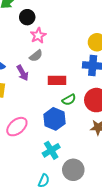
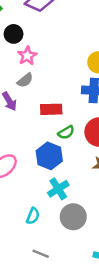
cyan cross: (51, 150) -> (58, 189), moved
cyan semicircle: (44, 181) -> (33, 216), moved

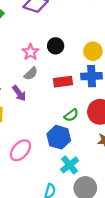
black circle: (14, 34) -> (56, 46), moved
red rectangle: (51, 109) -> (63, 82), moved

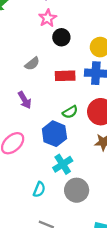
pink star: (30, 52) -> (48, 18), moved
purple arrow: (19, 93) -> (25, 100), moved

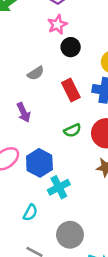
red rectangle: (65, 76) -> (71, 90), turned 60
blue hexagon: (54, 134) -> (39, 163), moved
gray circle: (77, 190) -> (70, 235), moved

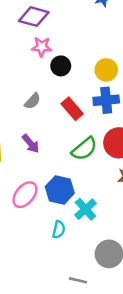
pink star: (57, 25) -> (42, 47), turned -30
green semicircle: (72, 130) -> (84, 149), size x1.5
cyan semicircle: (30, 213) -> (59, 230), moved

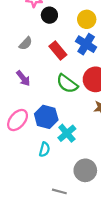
blue cross: (106, 100) -> (86, 44), turned 36
green semicircle: (84, 149) -> (67, 84), turned 75

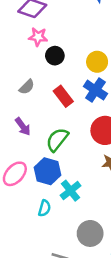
green semicircle: (67, 84) -> (57, 140), moved, turned 90

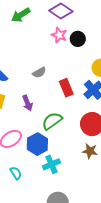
black circle: (55, 56) -> (78, 39), moved
cyan semicircle: (44, 208) -> (16, 173), moved, turned -64

